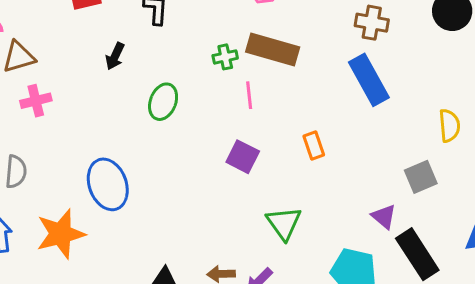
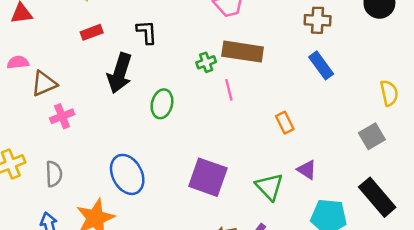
black arrow: (115, 56) -> (120, 73), size x1.8
blue rectangle: (369, 80) -> (321, 65), size x0.7
purple square: (243, 157) -> (208, 177), moved, size x1.5
purple triangle: (384, 217) -> (307, 170), moved

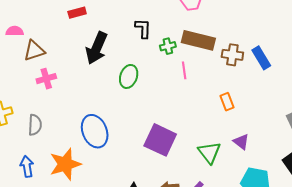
brown cross: (318, 20) -> (232, 55), moved
black L-shape: (147, 32) -> (143, 28), moved

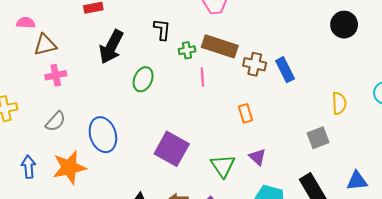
gray semicircle: (35, 125) -> (55, 121), moved, turned 35

